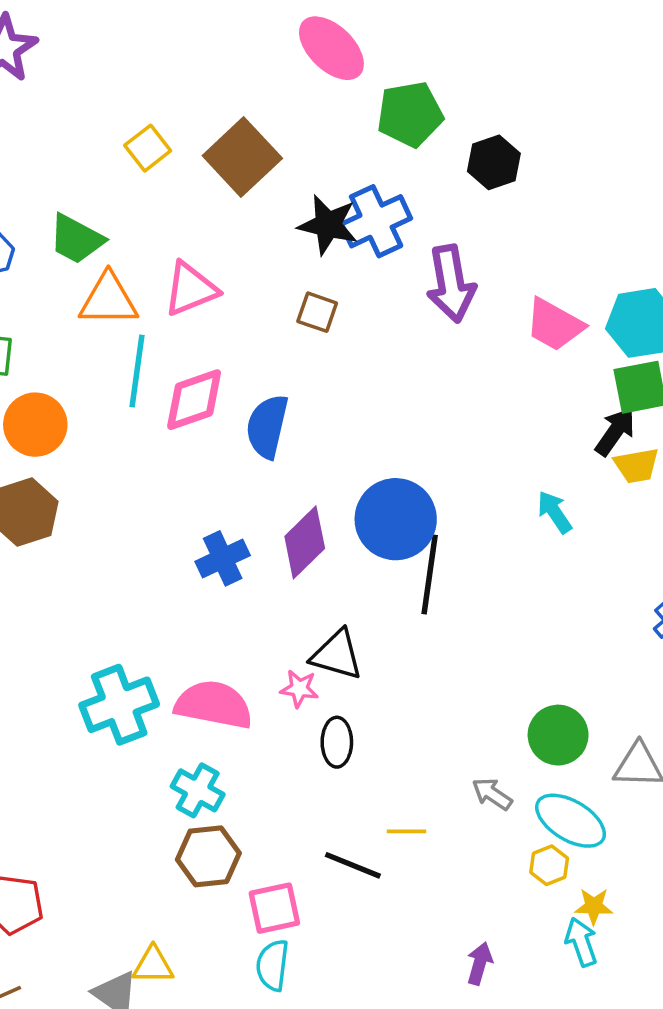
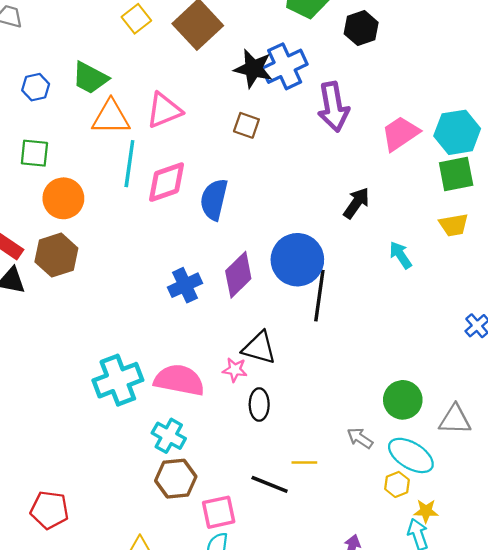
pink trapezoid: (554, 325) -> (400, 133), turned 117
black arrow: (615, 432) -> (356, 203), moved

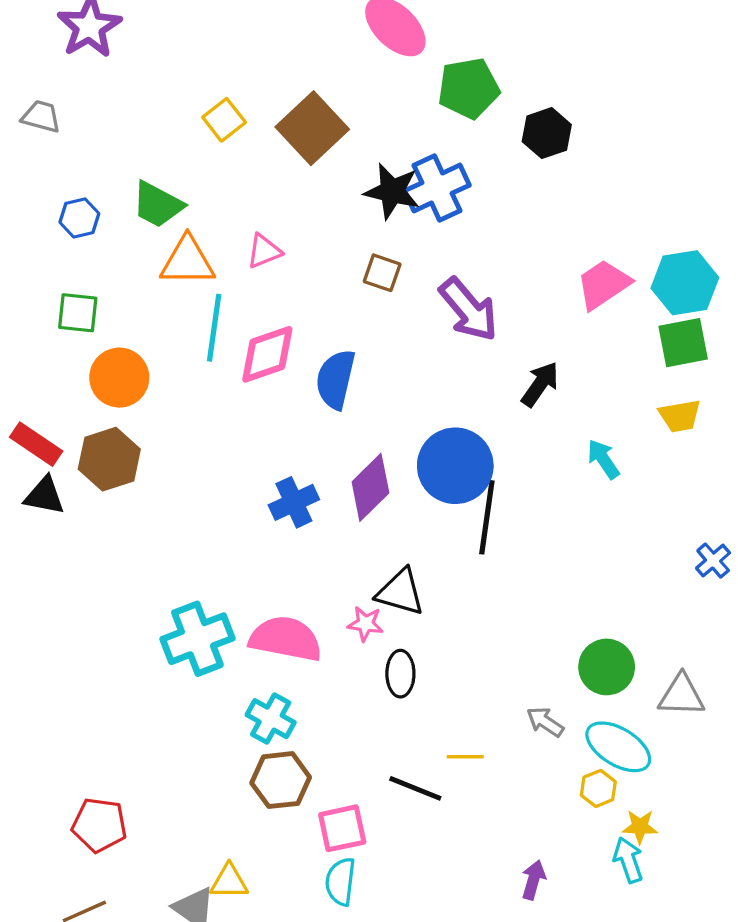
purple arrow: (333, 107) -> (469, 309), moved, turned -30
pink triangle: (164, 110) -> (264, 251), size x0.7

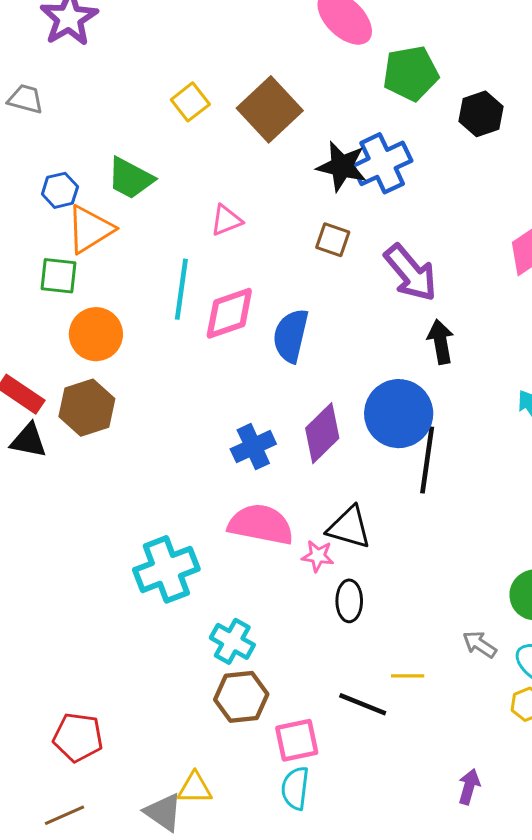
orange triangle: (187, 261) -> (90, 229), moved, turned -32
black arrow: (540, 384) -> (441, 342), moved, turned -45
pink semicircle: (286, 639) -> (261, 524), moved

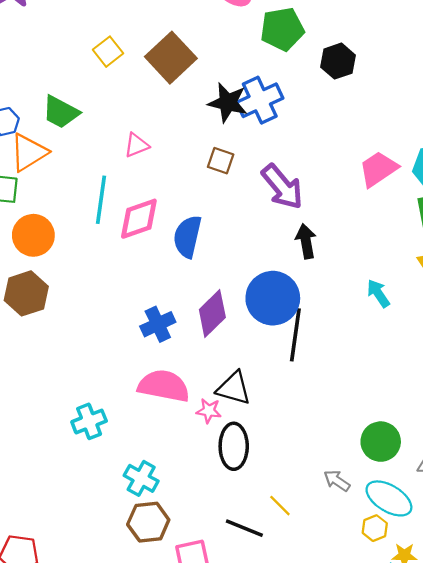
cyan cross: (166, 569) -> (89, 421), size x0.7
black ellipse: (349, 601) -> (234, 446), size x1.4
yellow line: (408, 676) -> (280, 506), turned 45

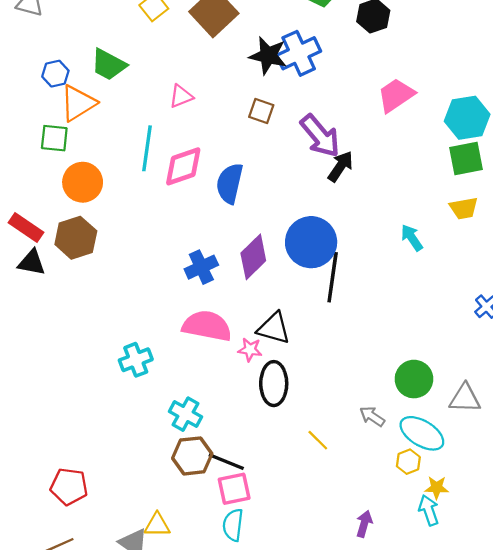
pink trapezoid: (378, 169) -> (396, 95), moved
black arrow: (306, 241) -> (340, 166), moved, turned 44
black line: (244, 528) -> (226, 462), moved

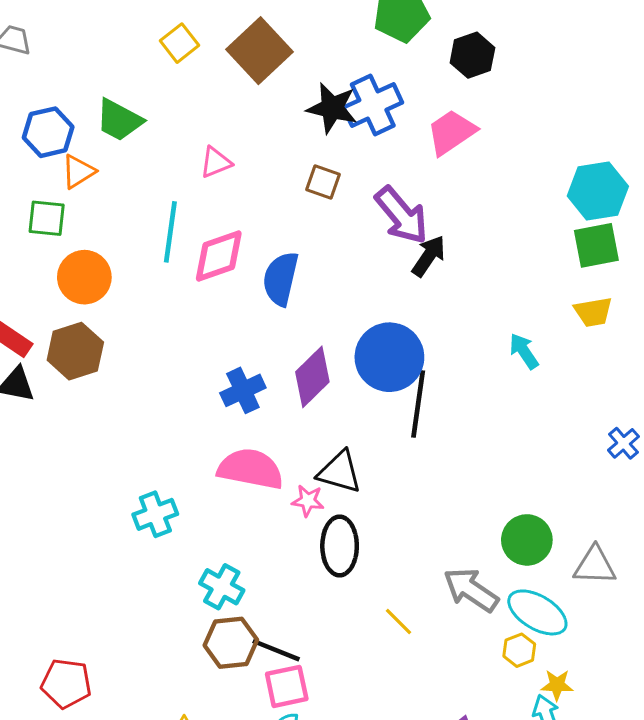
blue hexagon: (55, 74) -> (48, 132), size x1.4
pink trapezoid: (396, 95) -> (451, 132), moved
orange triangle: (78, 103) -> (78, 171), size x0.7
gray arrow: (372, 416) -> (471, 590), size x1.6

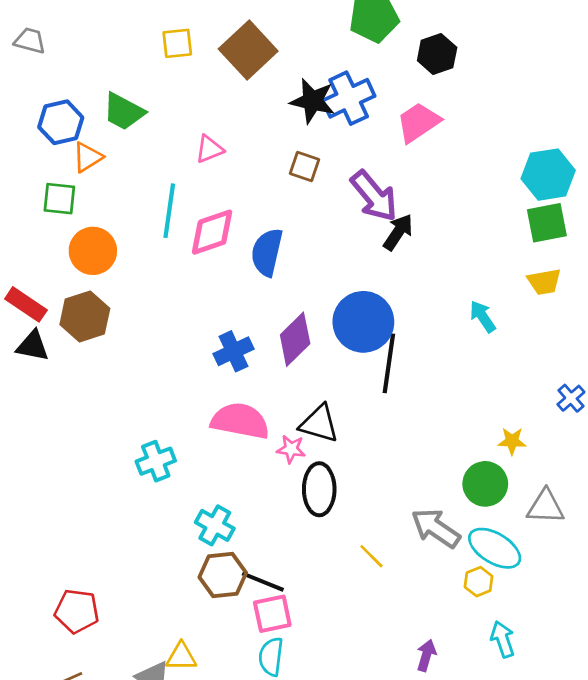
yellow square: (179, 43) -> (177, 43), turned 32
yellow star: (557, 685) -> (512, 441), moved

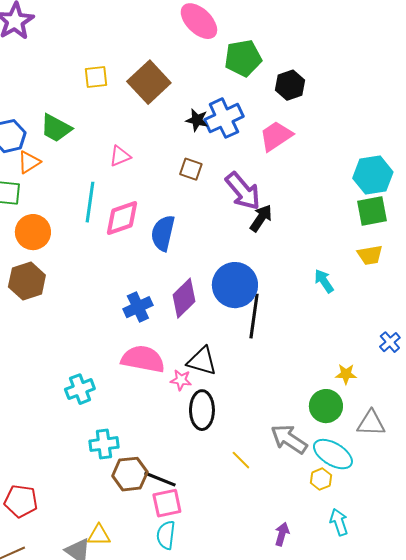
black star: (312, 101) -> (197, 120), size x0.7
cyan cross: (215, 525) -> (104, 444), moved, turned -36

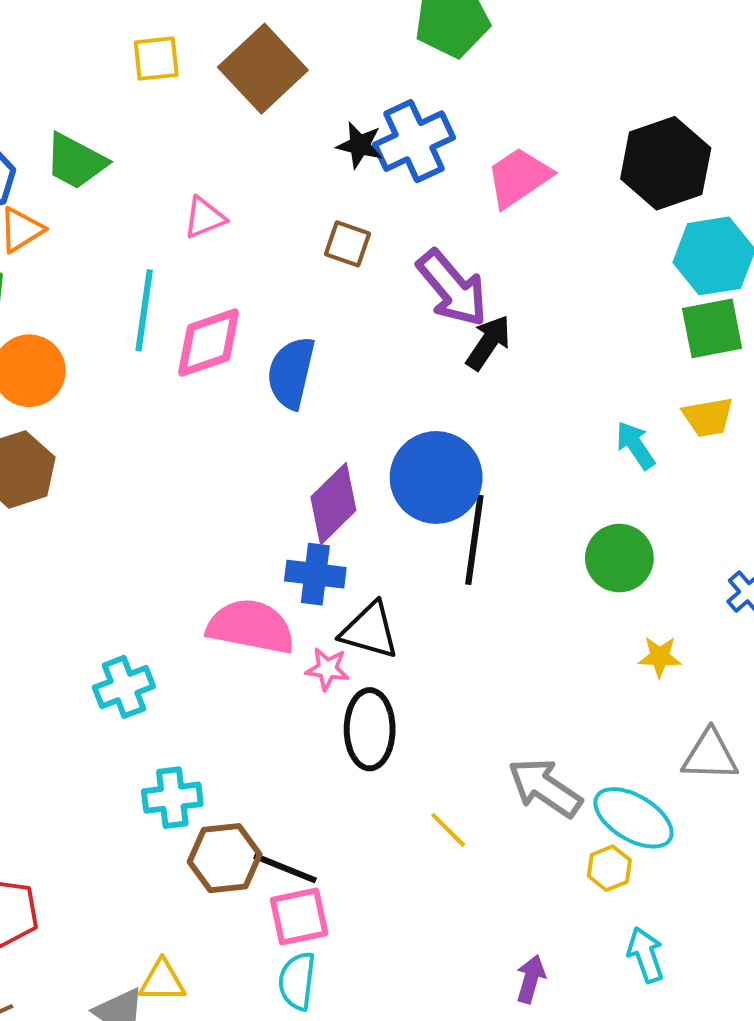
black hexagon: (290, 85) -> (666, 163), moved, size x1.5
cyan arrow: (324, 281) -> (635, 445), moved
blue cross: (138, 307) -> (315, 574), moved, turned 32
green circle: (326, 406) -> (619, 558), moved

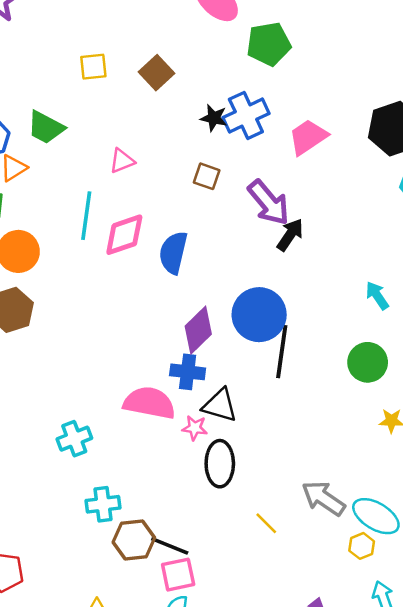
brown square: (263, 69) -> (157, 73), size x0.7

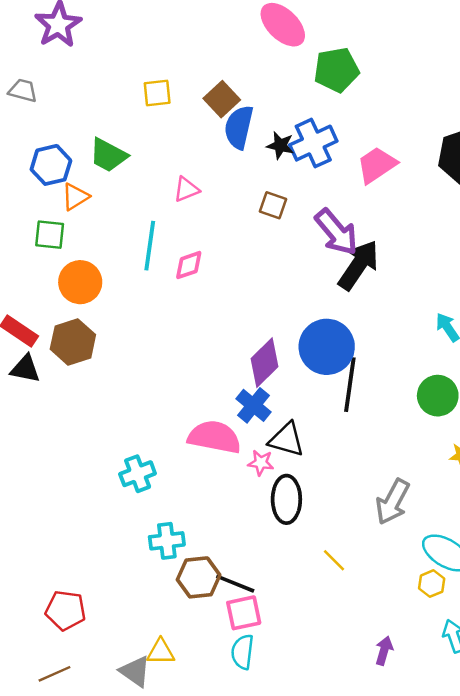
pink diamond: (124, 235) -> (189, 265), size x0.7
black arrow: (290, 235) -> (358, 265), size x1.5
blue semicircle: (173, 253) -> (239, 127), moved
blue cross: (188, 372) -> (253, 405), turned 32
gray arrow: (323, 498) -> (393, 502), moved, turned -96

